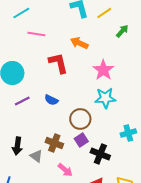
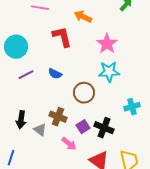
purple square: (81, 140) -> (83, 127), moved

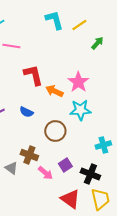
orange arrow: (83, 17) -> (54, 91), moved
purple square: (83, 127) -> (65, 165), moved
black cross: (104, 128) -> (90, 174), moved
pink arrow: (69, 144) -> (45, 173), moved

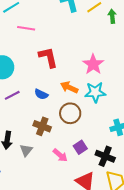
green arrow: (97, 43) -> (112, 16), moved, turned -48
orange arrow: (54, 91) -> (69, 87), moved
brown cross: (29, 155) -> (42, 126), moved
gray triangle: (11, 168) -> (26, 150), turned 32

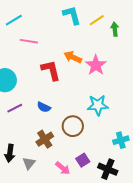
pink star: (93, 64) -> (96, 65), moved
orange arrow: (69, 87) -> (73, 57), moved
brown cross: (42, 126) -> (45, 139), turned 36

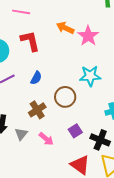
red L-shape: (51, 70) -> (30, 41), moved
blue semicircle: (44, 107) -> (36, 78), turned -88
pink arrow: (63, 168) -> (46, 139), moved

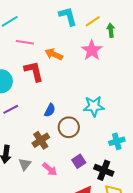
orange arrow: (65, 28) -> (54, 54), moved
pink star: (88, 36) -> (92, 50), moved
blue semicircle: (36, 78) -> (50, 110), moved

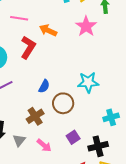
red L-shape: (34, 71) -> (28, 47), turned 45
black cross: (104, 170) -> (98, 146), turned -36

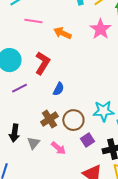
red L-shape: (28, 47) -> (42, 63), moved
cyan star: (88, 82) -> (103, 111), moved
brown circle: (63, 103) -> (73, 120), moved

